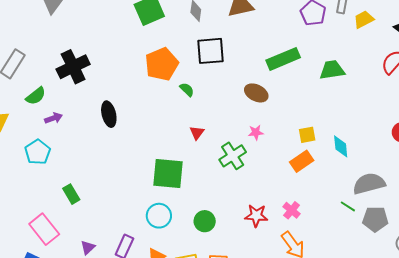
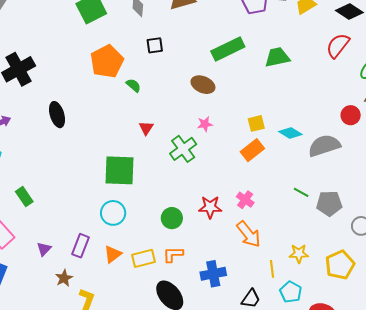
black square: (211, 51) -> (155, 45), size x0.6
cyan diamond: (341, 146) -> (290, 133), turned -50
gray semicircle: (369, 184) -> (324, 146), moved
green circle: (205, 221) -> (172, 218), moved

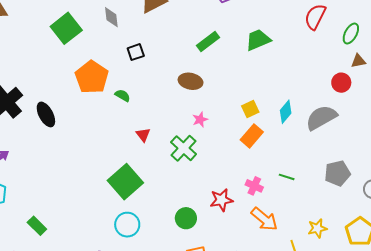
green rectangle: (228, 49) -> (208, 41), size x0.7
black ellipse: (57, 115) -> (46, 114), moved
cyan diamond: (290, 133) -> (286, 112), turned -70
green square: (120, 170) -> (125, 182), turned -32
green line: (301, 192) -> (287, 177), moved

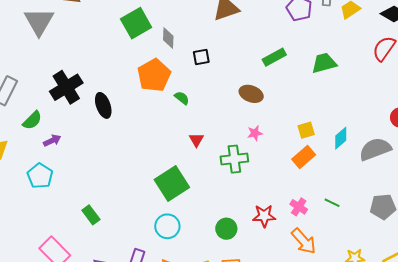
gray diamond: (111, 17) -> (168, 38), moved
green cross: (184, 148) -> (234, 159), turned 32
green rectangle: (37, 226) -> (91, 215), moved

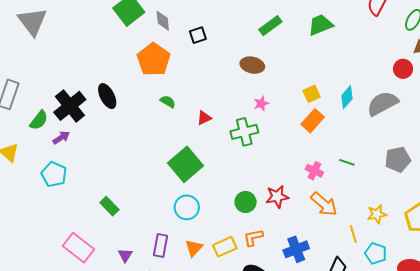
black cross: (66, 87) -> (70, 106), moved
green semicircle: (182, 98) -> (168, 102), moved
red triangle: (196, 140) -> (204, 118), turned 42
red star: (264, 216) -> (277, 197), moved

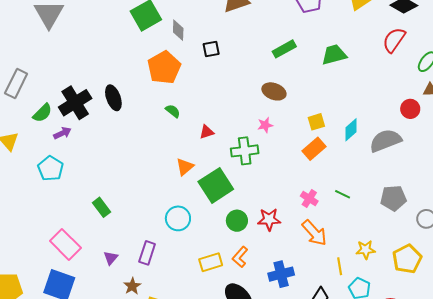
brown ellipse: (252, 65) -> (274, 91), moved
green square: (186, 164) -> (216, 185), moved
orange L-shape: (253, 238) -> (240, 257), turned -45
orange triangle: (194, 248) -> (185, 167), moved

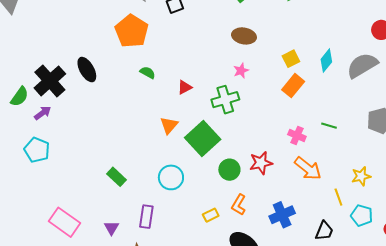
green rectangle: (101, 207) -> (117, 177), moved
yellow rectangle: (211, 262) -> (211, 215), size x0.7

